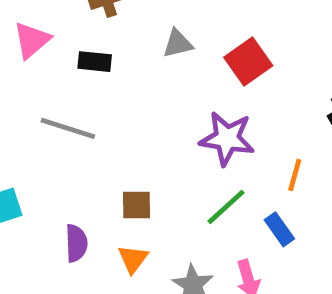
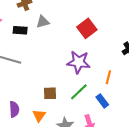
gray triangle: (178, 44) -> (43, 22), moved
brown square: (136, 205) -> (50, 93), moved

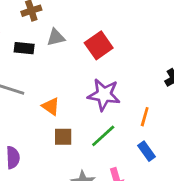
red square: (87, 28) -> (99, 45), moved
blue rectangle: (102, 101) -> (146, 151), moved
orange triangle: (39, 115) -> (51, 106), moved, turned -32

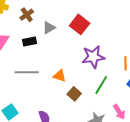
brown square: (63, 137) -> (74, 94), turned -32

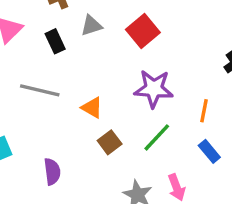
black rectangle: (29, 42) -> (55, 41), turned 64

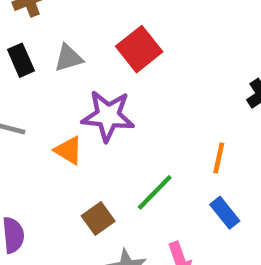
gray triangle: (91, 26) -> (68, 58), moved
purple star: (154, 89) -> (108, 116), moved
brown square: (110, 142) -> (98, 218), moved

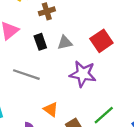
orange triangle: (69, 150) -> (51, 109), moved

